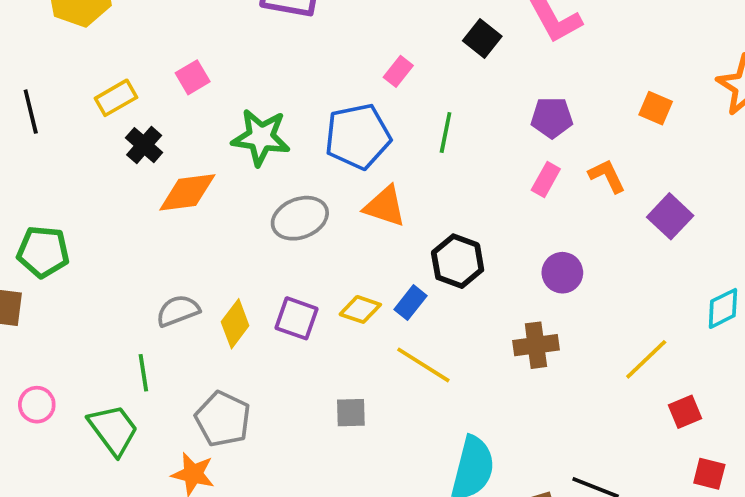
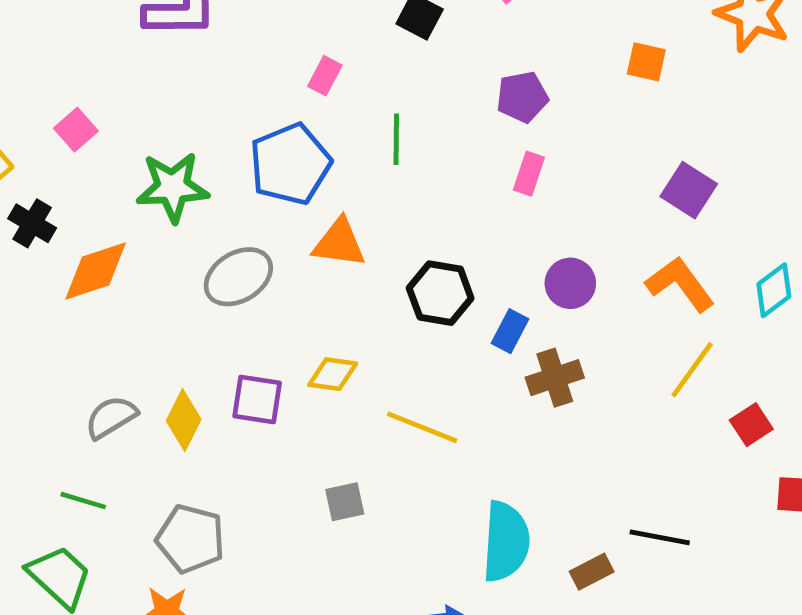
orange L-shape: (607, 176) -> (680, 284), moved, size x1.4
blue rectangle: (410, 303) -> (510, 331), moved
green line: (143, 373) -> (83, 501), turned -54

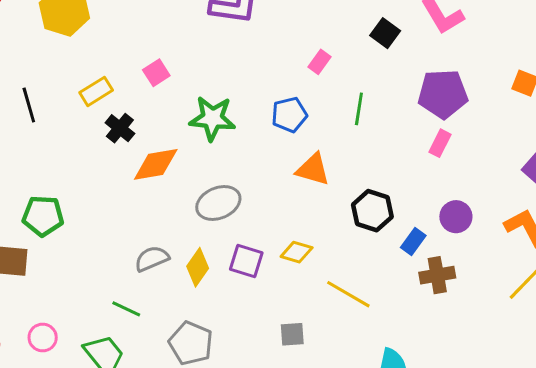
purple pentagon: (522, 97) -> (443, 94), size x1.5
blue pentagon: (290, 164) -> (289, 115), size x0.7
gray ellipse: (238, 277) -> (218, 203), moved

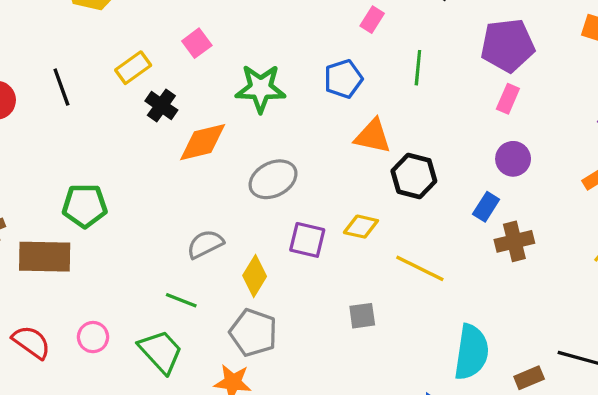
black hexagon: (372, 211) -> (414, 176), moved
purple circle: (456, 217) -> (513, 159), moved
yellow diamond: (198, 267) -> (255, 276), moved

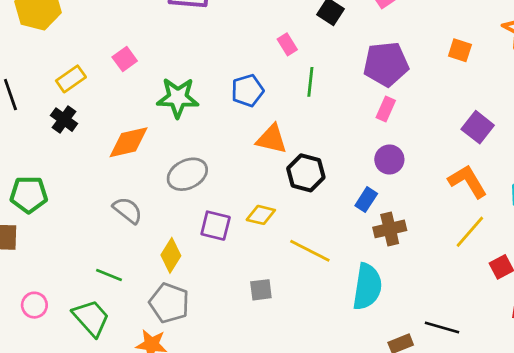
pink rectangle: (372, 20) -> (287, 44), moved, turned -65
black cross: (161, 106) -> (64, 120), moved
gray semicircle: (205, 244) -> (128, 210), moved, turned 64
cyan semicircle: (471, 352) -> (367, 287), moved

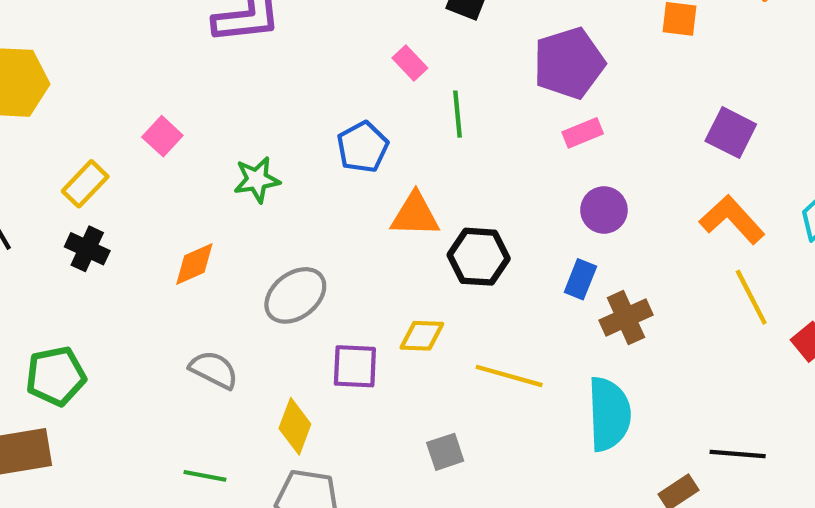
green star: (178, 98) -> (257, 180), size x0.7
pink rectangle: (386, 109) -> (583, 133), turned 55
orange diamond: (129, 142) -> (194, 264), size x0.7
yellow line: (470, 232) -> (751, 297), turned -57

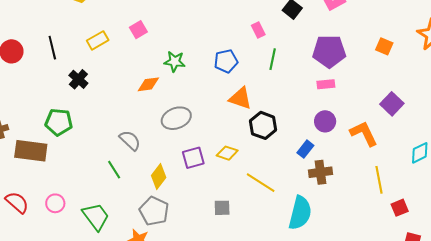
orange L-shape: (732, 220) -> (364, 133), moved
black cross: (87, 249) -> (78, 79), moved
orange diamond: (194, 264) -> (148, 84), moved
purple square: (355, 366) -> (193, 158), turned -35
green line: (205, 476) -> (114, 170), moved, turned 30

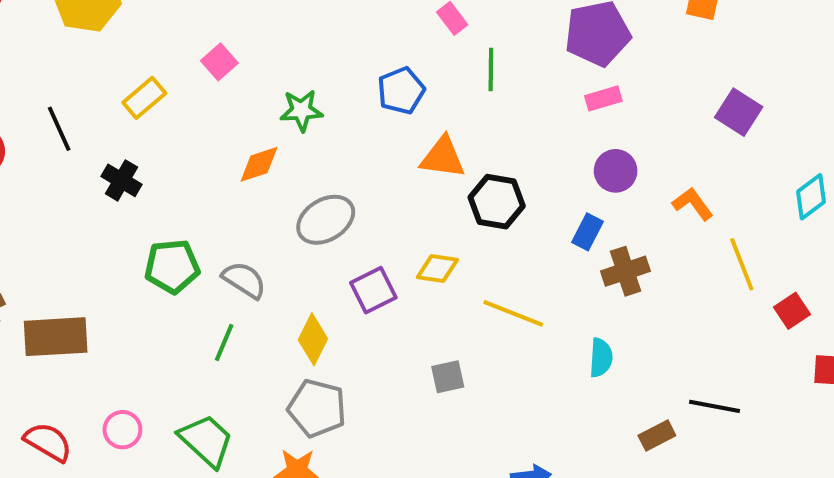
green pentagon: (59, 122) -> (172, 266), moved
orange L-shape: (364, 133) -> (693, 204), moved, size x0.7
green line: (114, 170) -> (224, 342), turned 66
cyan semicircle: (300, 213) -> (601, 358), size x0.6

